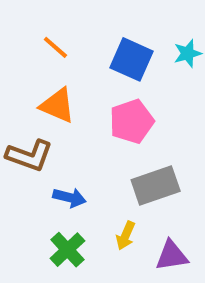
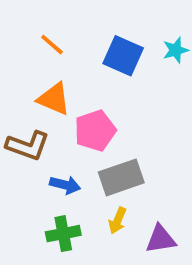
pink pentagon: (132, 121) -> (95, 131), moved
gray rectangle: (156, 186) -> (121, 177), moved
green cross: (67, 250) -> (63, 234), turned 32

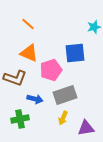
blue square: (123, 56) -> (75, 53), moved, turned -30
green cross: (63, 234) -> (20, 119), moved

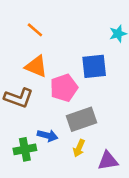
blue arrow: (35, 99) -> (48, 136), moved

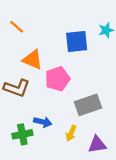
orange line: (35, 30) -> (17, 27), moved
blue square: (94, 66) -> (77, 42), moved
gray rectangle: (81, 119) -> (88, 105), moved

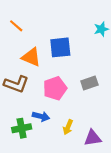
blue square: (77, 42) -> (60, 47), moved
pink pentagon: (57, 79) -> (55, 88), moved
gray rectangle: (88, 105) -> (89, 83), moved, size x0.7

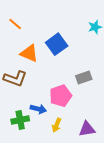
blue square: (60, 47) -> (57, 44), turned -30
pink pentagon: (55, 88) -> (61, 96), moved
yellow arrow: (68, 127) -> (57, 125), moved

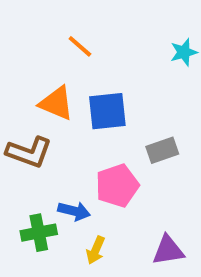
orange line: (15, 24) -> (80, 46), moved
blue square: (57, 44) -> (107, 111), moved, turned 30
yellow arrow: (57, 125) -> (96, 250), moved

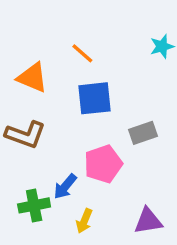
orange line: (80, 46) -> (82, 53), moved
orange triangle: (56, 103) -> (32, 78), moved
blue arrow: (74, 211) -> (65, 186), turned 116

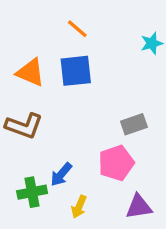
orange line: (82, 53) -> (77, 29), moved
blue square: (95, 98) -> (76, 71), moved
pink pentagon: (103, 164) -> (116, 163), moved

